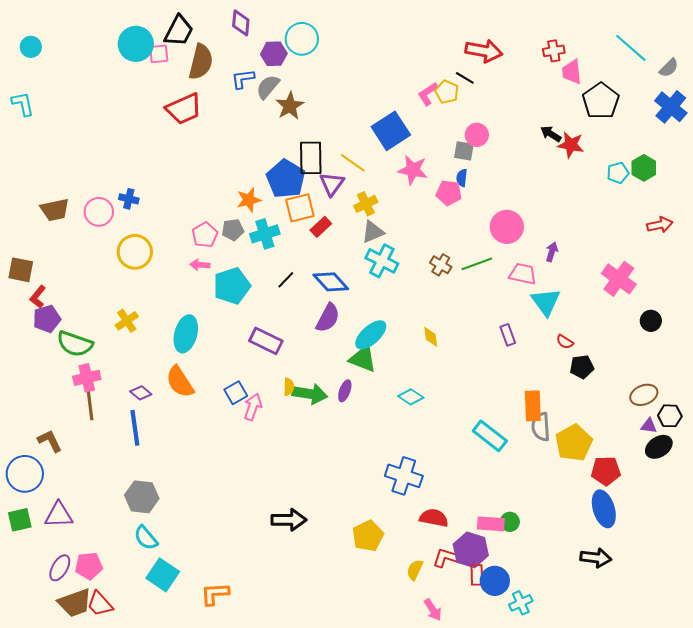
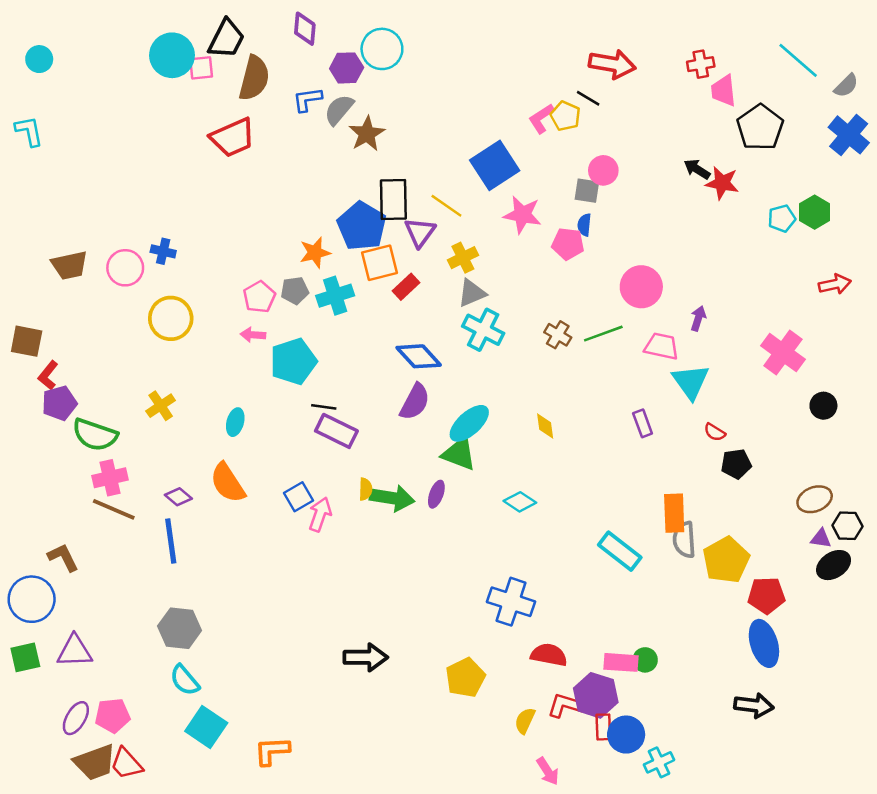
black line: (286, 280) -> (324, 407), moved, turned 54
cyan ellipse: (186, 334) -> (235, 422), size x0.6
brown line: (90, 403) -> (114, 509), turned -60

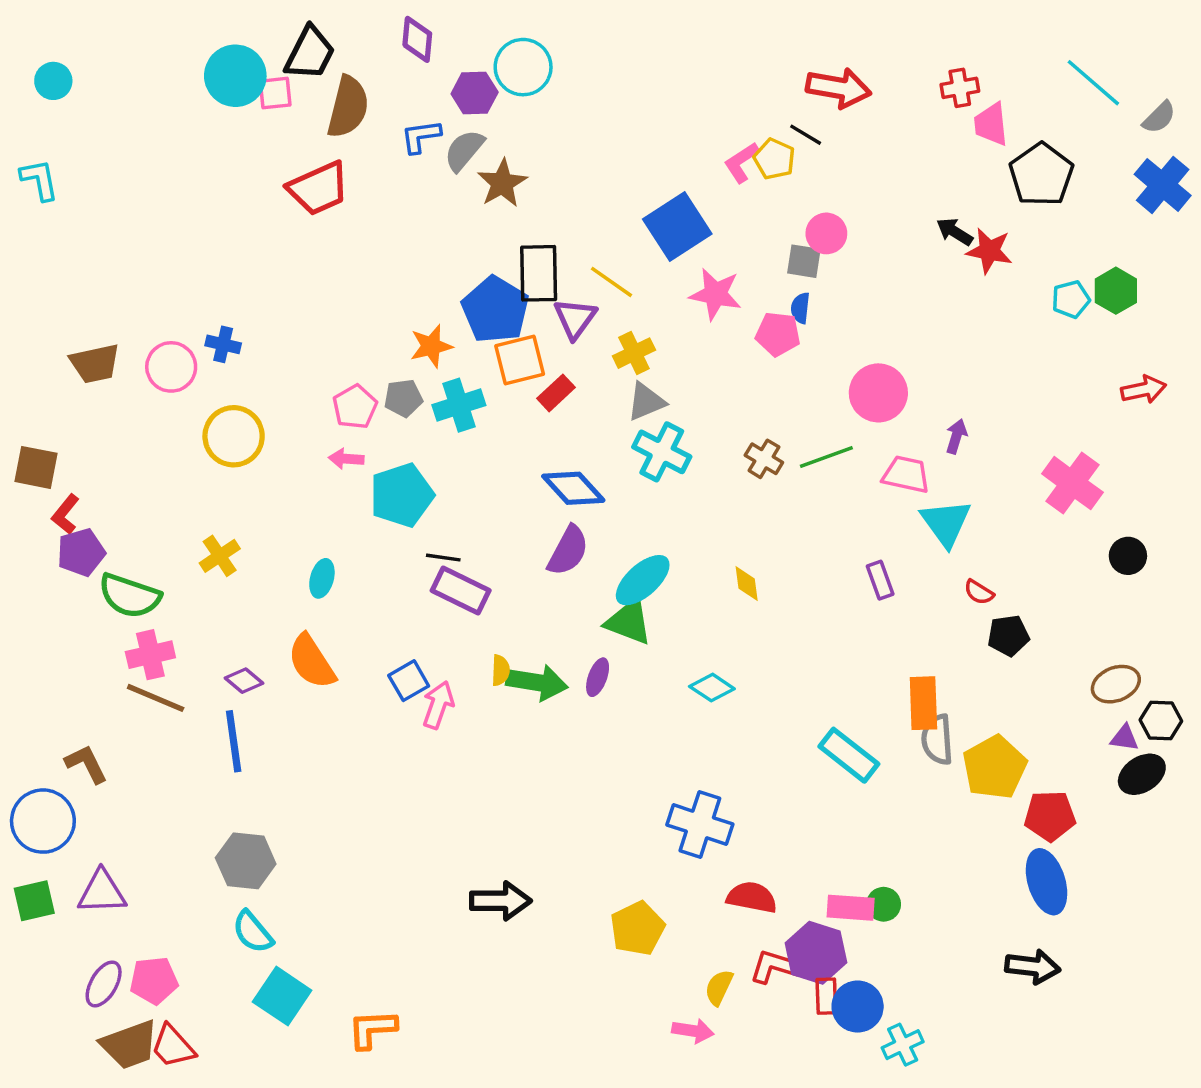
pink arrow: (548, 771) -> (693, 1031), moved, turned -48

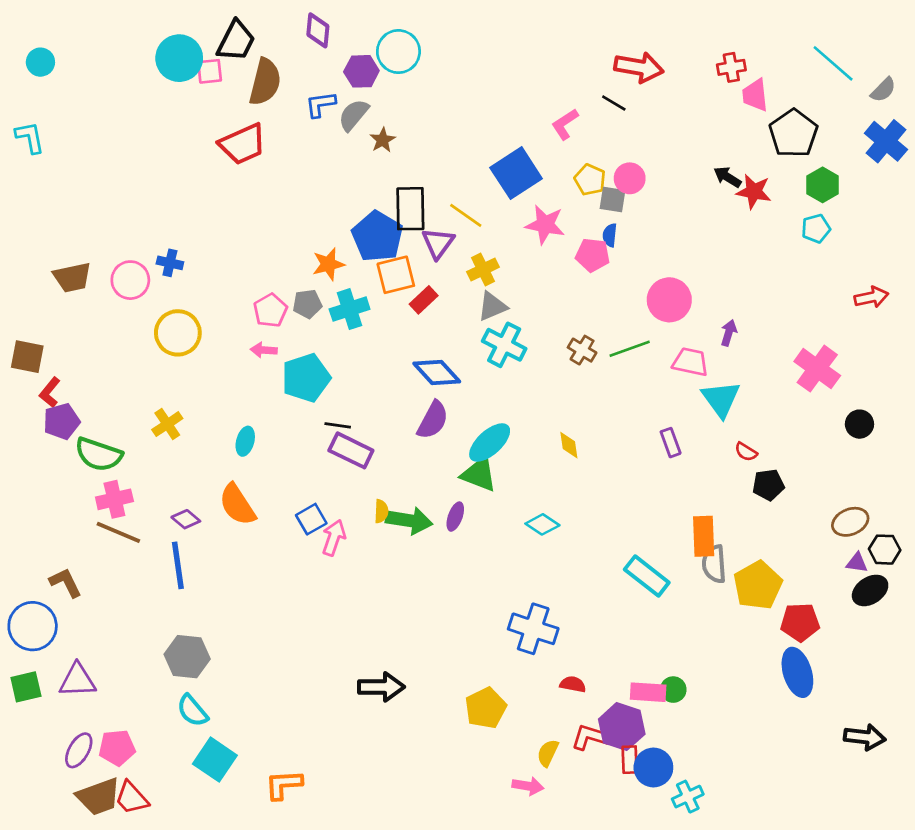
yellow pentagon: (774, 159) -> (590, 180), moved
brown star: (502, 183) -> (383, 140), size x0.7
green hexagon: (1116, 291) -> (823, 185), moved
red semicircle: (752, 897) -> (573, 684), size x0.7
black arrow: (1033, 967) -> (865, 737), moved

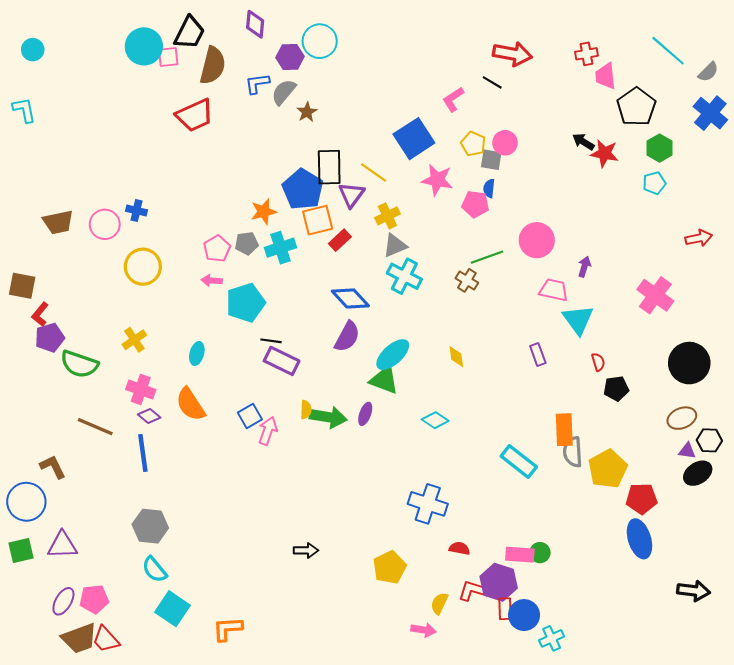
green line: (630, 349) -> (487, 257), moved
black circle: (859, 424) -> (689, 363), moved, size x1.8
red semicircle: (746, 452) -> (598, 362), turned -138
pink cross: (114, 499) -> (141, 390), moved, turned 32
black arrow: (381, 687) -> (306, 550), size x0.7

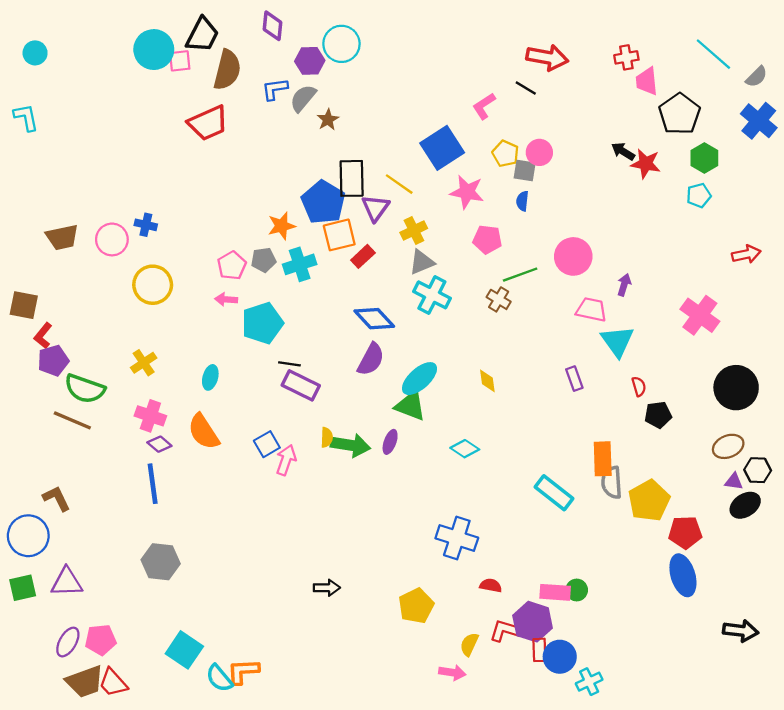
pink pentagon: (475, 204) -> (487, 239), moved
brown line: (95, 427) -> (72, 420), moved
cyan semicircle: (154, 570) -> (219, 678), moved

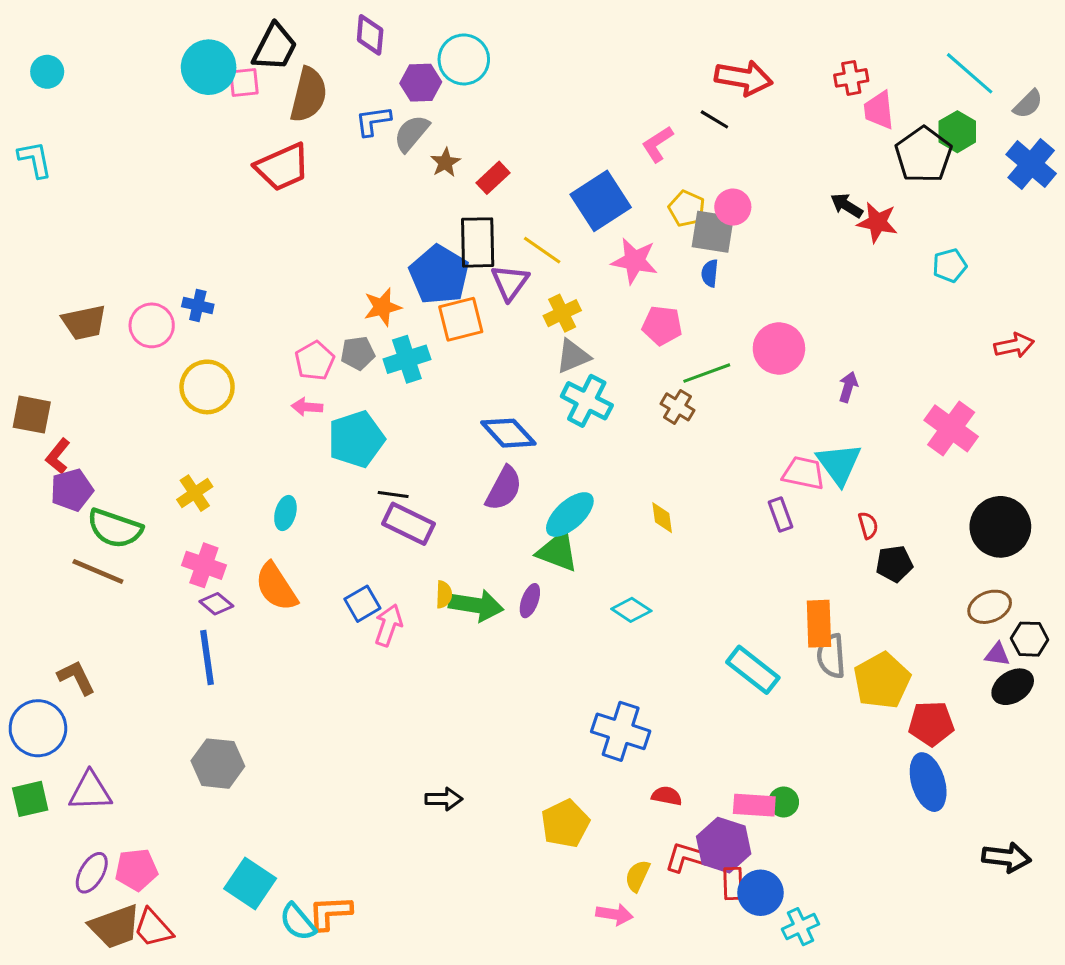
green hexagon: (704, 158) -> (957, 132), moved
gray square: (525, 171) -> (713, 232), size x1.4
red rectangle: (363, 256) -> (493, 178), moved
pink trapezoid: (591, 310) -> (804, 473), moved

